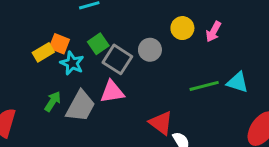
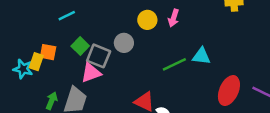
yellow rectangle: (43, 52) -> (36, 62), turned -30
cyan star: (72, 63) -> (23, 69), moved
pink triangle: (112, 92) -> (91, 73), moved

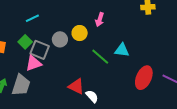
cyan line: (67, 16) -> (32, 18), moved
yellow circle: (147, 20) -> (80, 33), moved
green line: (174, 64) -> (100, 57), turned 66

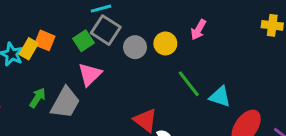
gray square: (40, 50) -> (106, 30), moved
cyan triangle: (122, 50) -> (220, 97), moved
pink triangle: (34, 63) -> (90, 74), turned -36

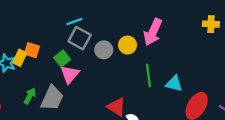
pink arrow: (198, 30) -> (153, 32), size x1.6
green square: (83, 41) -> (62, 59), moved
green line: (189, 84) -> (149, 75), turned 35

